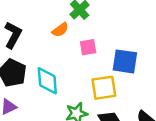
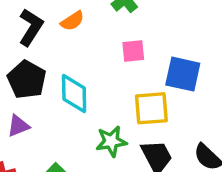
orange semicircle: (60, 30) -> (72, 21), moved

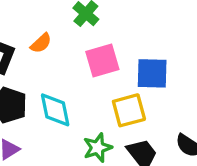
pink square: (133, 51) -> (102, 60), size x1.5

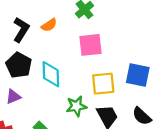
blue square: (152, 73) -> (138, 75), moved

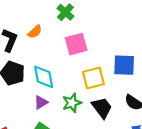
purple triangle: (13, 97) -> (41, 102), moved

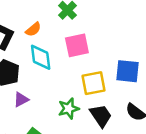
cyan diamond: (44, 77) -> (41, 57), moved
purple triangle: (41, 102) -> (21, 100), moved

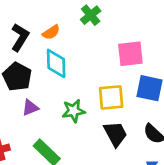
pink square: (77, 45) -> (130, 54), moved
green star: (69, 109) -> (74, 111), moved

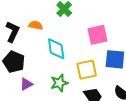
orange semicircle: (51, 32) -> (36, 25), turned -128
cyan diamond: (56, 63) -> (56, 49), moved

